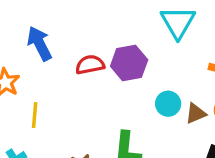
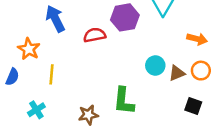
purple hexagon: (129, 63) -> (125, 17), moved

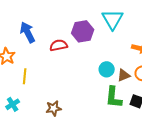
green L-shape: (124, 101) -> (114, 97), moved

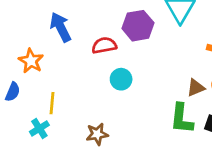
cyan circle: (107, 69) -> (121, 79), moved
yellow line: (25, 76) -> (52, 103), moved

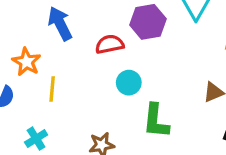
yellow line: (52, 103) -> (52, 89), moved
green L-shape: (182, 119) -> (156, 121), moved

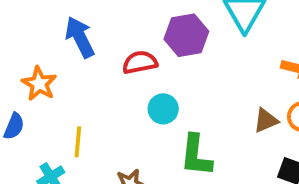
yellow line: (52, 89) -> (78, 142), moved

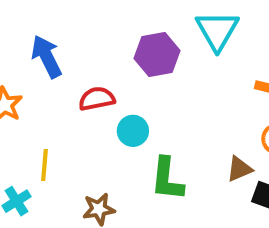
red semicircle: (140, 62) -> (97, 99), moved
brown triangle: (266, 121) -> (239, 169), moved

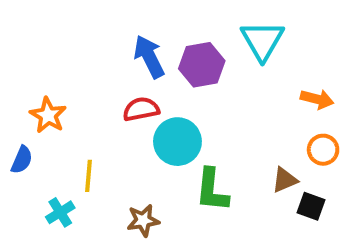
blue arrow: (47, 57) -> (149, 57), moved
cyan circle: (133, 131) -> (177, 142), size x1.5

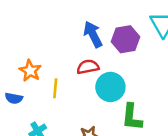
blue semicircle: (22, 160) -> (14, 98), turned 78
yellow line: (89, 176) -> (55, 88), moved

